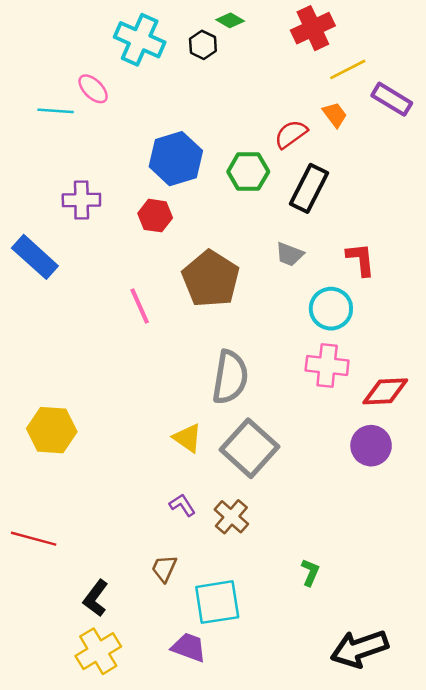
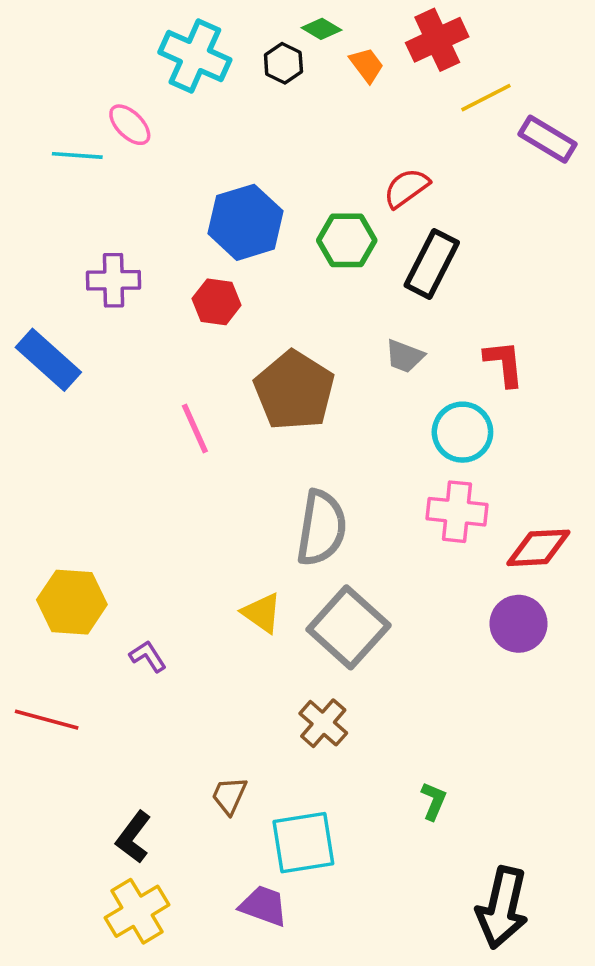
orange trapezoid: (335, 115) -> (367, 65), moved
purple L-shape: (182, 505) -> (148, 656), moved
red line: (34, 539) -> (47, 720), moved
black arrow: (359, 649) -> (502, 908), turned -58

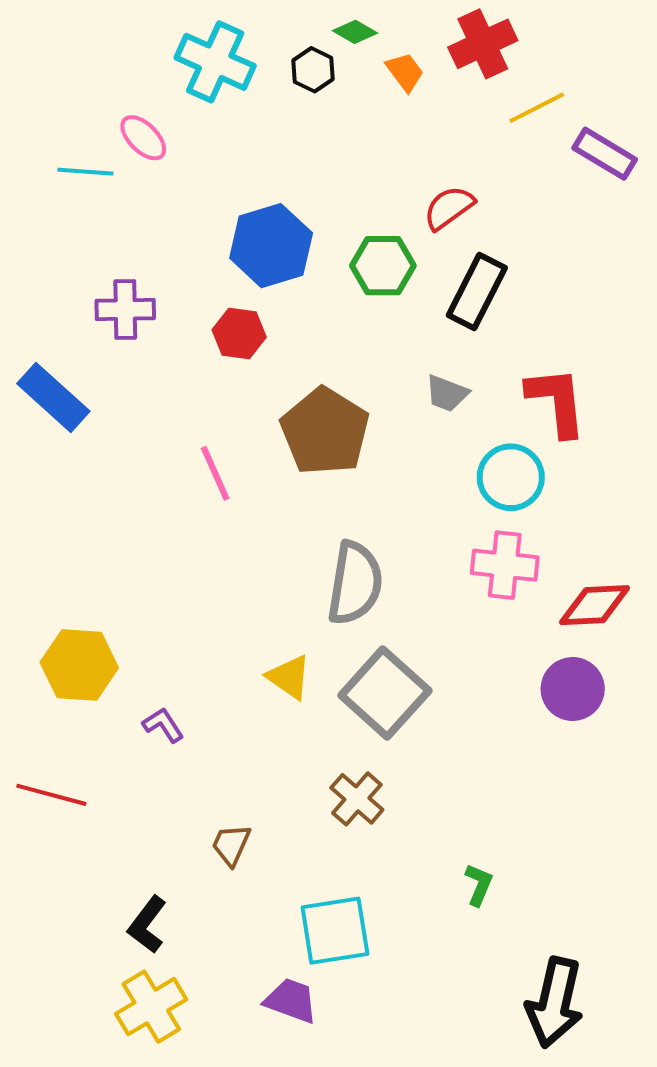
red L-shape: (504, 363) -> (557, 401), size x1.4
brown trapezoid: (229, 796) -> (231, 845), moved

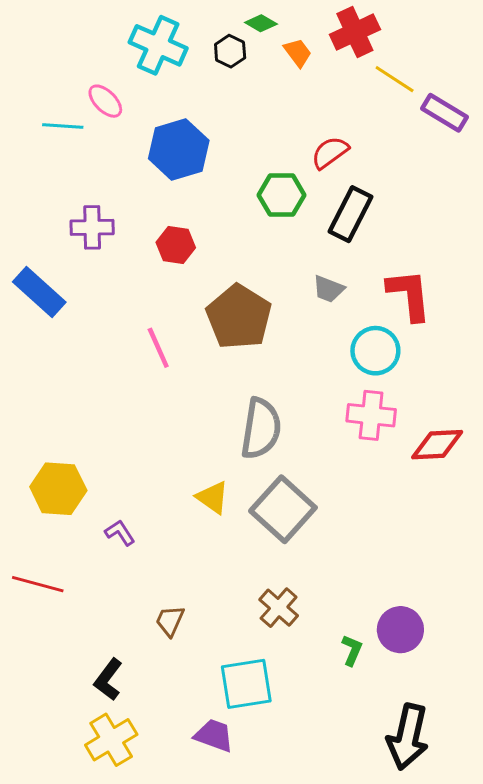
yellow line: (537, 108) -> (395, 79), turned 60
blue hexagon: (271, 246) -> (179, 150), moved
purple circle: (573, 689) -> (400, 630), moved
brown cross: (357, 799) -> (279, 608), moved

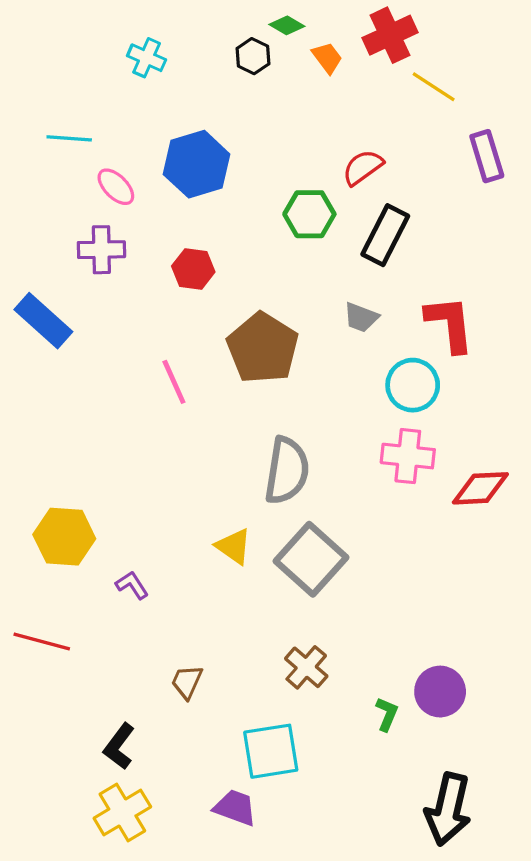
cyan cross: (158, 45) -> (147, 58), moved, size x0.6
pink ellipse: (105, 101) -> (116, 187), moved
purple rectangle: (444, 113) -> (487, 156), moved, turned 42

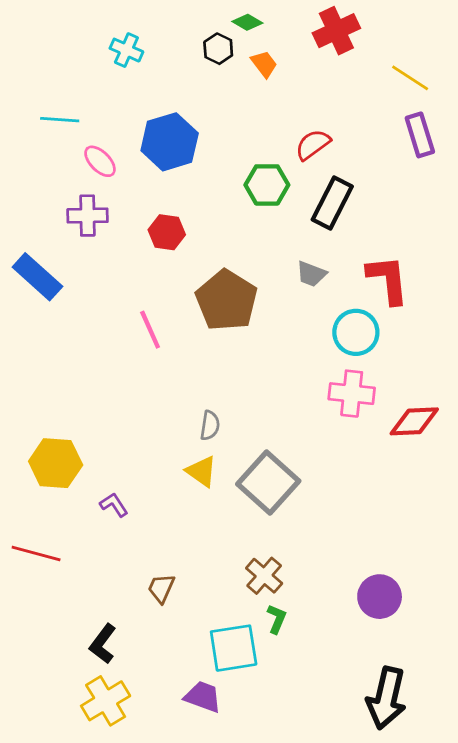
orange trapezoid: (327, 58) -> (264, 64), moved
yellow line: (434, 87) -> (410, 78), moved
gray semicircle: (287, 471) -> (210, 426), moved, size x0.5
green L-shape: (387, 714) -> (277, 619), moved

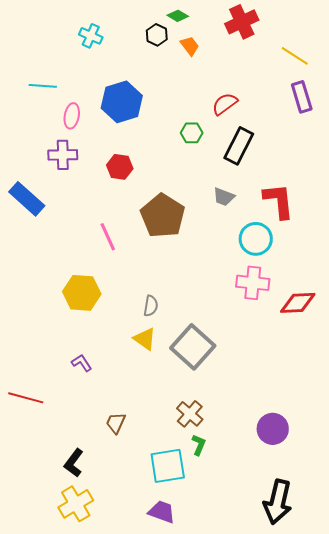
pink ellipse: (100, 161) -> (72, 116), turned 55
green hexagon: (267, 185) -> (192, 133), size x0.7
yellow hexagon: (56, 463) -> (82, 293), moved
purple trapezoid: (203, 697) -> (162, 512), moved

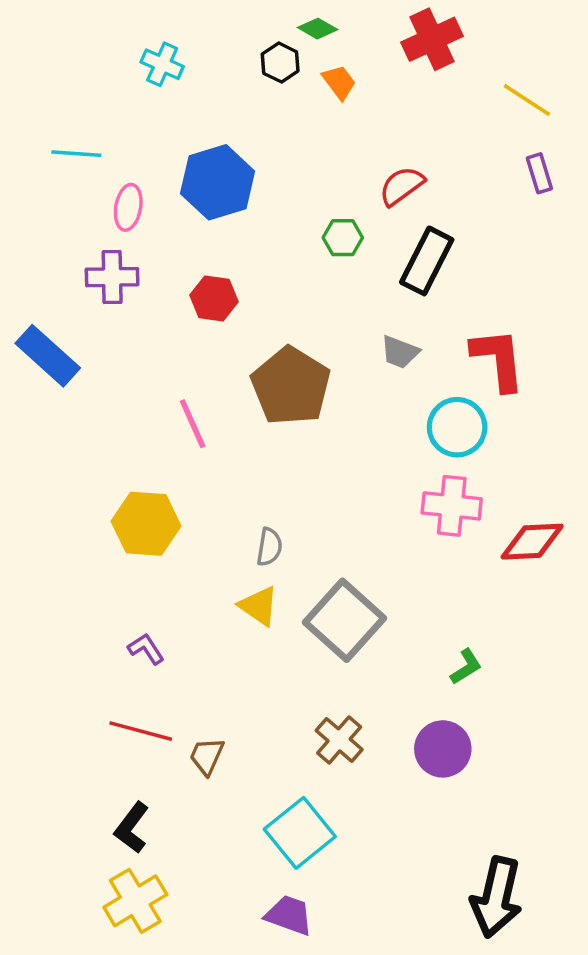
purple rectangle: (302, 97) -> (539, 173), size x0.7
red line: (26, 398) -> (141, 731), moved
purple circle: (273, 429) -> (443, 749), moved
green L-shape: (199, 445) -> (466, 667), moved, turned 35
cyan square: (168, 466) -> (300, 833), turned -30

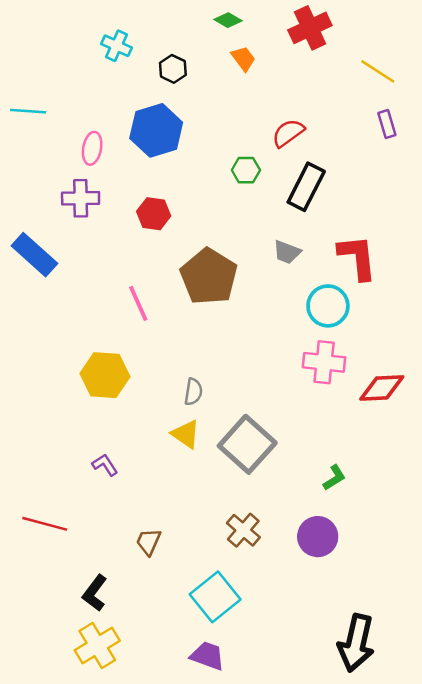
black hexagon: (280, 63) -> (173, 69), moved
cyan line: (76, 154) -> (28, 111), moved
red line: (141, 731) -> (45, 524), moved

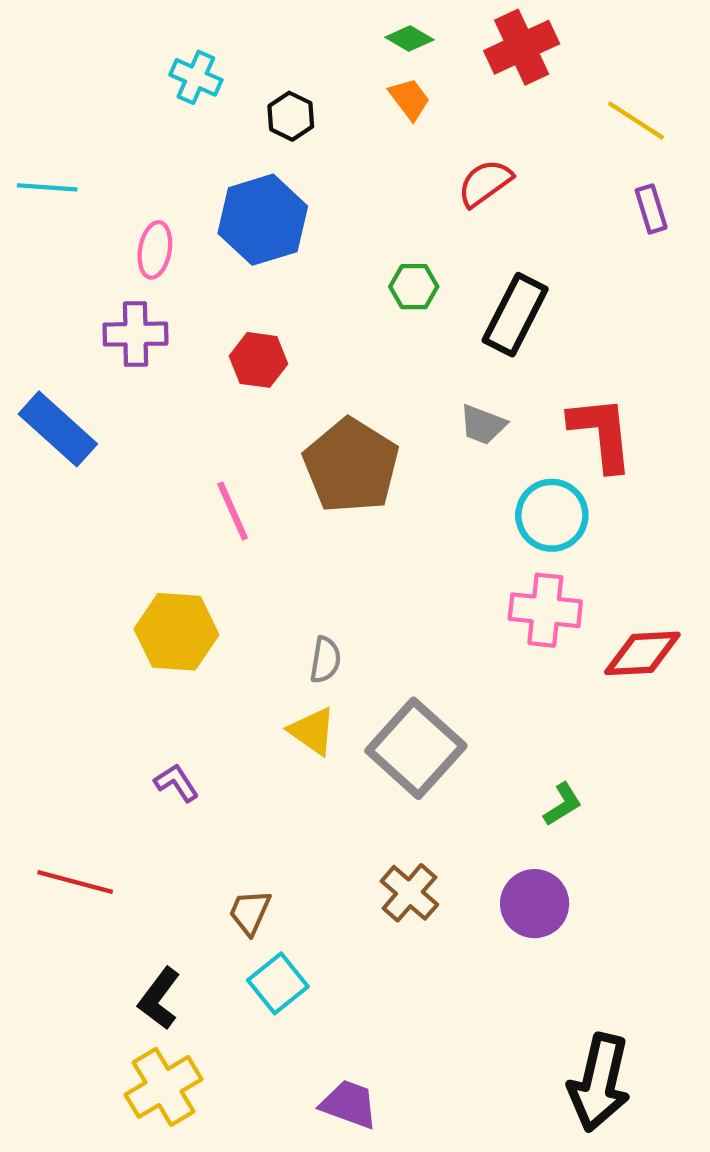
green diamond: (228, 20) -> (409, 39), moved
red semicircle: (288, 133) -> (485, 183), moved
cyan square: (215, 597) -> (278, 983), moved, size x0.7

